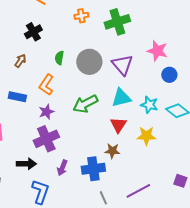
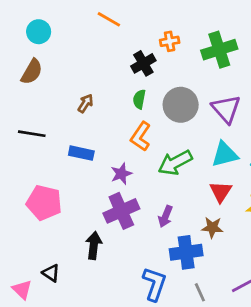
black cross: (33, 32) -> (143, 63), moved
orange L-shape: (46, 85) -> (141, 136), moved
black arrow: (26, 164) -> (94, 245), turned -84
purple arrow: (62, 168) -> (165, 216), moved
blue L-shape: (40, 192) -> (154, 284), moved

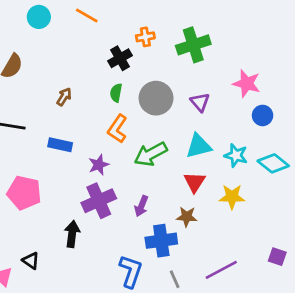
cyan circle: (39, 32) -> (39, 17), moved
purple triangle: (226, 109) -> (200, 102), size x0.7

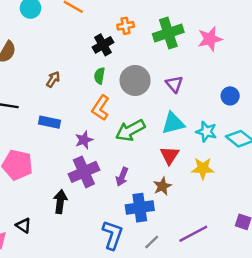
pink star: (247, 83) -> (210, 39), moved, turned -30
brown star: (187, 217) -> (162, 186), turned -30
gray line: (175, 279) -> (152, 242), turned 70

